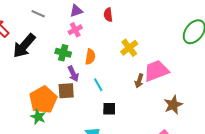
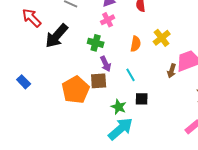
orange semicircle: (90, 57) -> (136, 44), moved
green star: (38, 117) -> (119, 107), moved

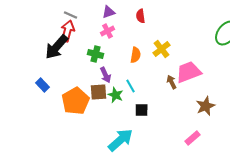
red arrow: (32, 18) -> (68, 31), moved, turned 60
brown arrow: (172, 71) -> (172, 82), turned 136
blue rectangle: (24, 82) -> (43, 85), moved
green star: (119, 107) -> (116, 95), moved

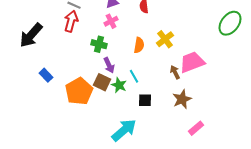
black arrow: (57, 47) -> (31, 35), moved
brown square: (99, 92) -> (102, 82), turned 30
brown star: (206, 106) -> (182, 99), moved

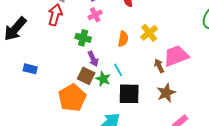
blue rectangle: (46, 75) -> (30, 69), turned -32
orange pentagon: (79, 91) -> (72, 98), moved
black square: (145, 100) -> (129, 94), size x1.6

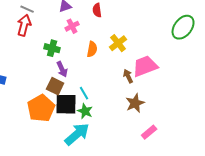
pink cross: (95, 15) -> (72, 26), moved
cyan line: (118, 70) -> (84, 93), moved
green star: (103, 79) -> (85, 111), moved
black square: (129, 94) -> (66, 104), moved

